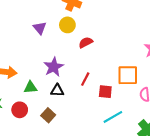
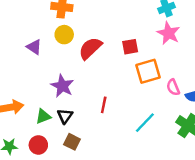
red semicircle: (86, 42) -> (90, 48), size x1.5
red line: (85, 79) -> (104, 105), moved
black triangle: (57, 90) -> (65, 116), moved, turned -40
red square: (105, 92) -> (130, 47), moved

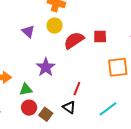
red square: (130, 47) -> (100, 36), moved
black triangle: (65, 116) -> (69, 107), moved, turned -40
red circle: (38, 145) -> (29, 108), moved

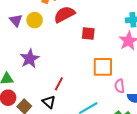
yellow circle: (55, 26) -> (35, 20), moved
red semicircle: (74, 40) -> (64, 14), moved

